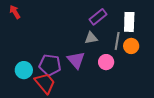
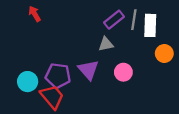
red arrow: (15, 12) -> (35, 14), moved
gray line: (117, 41) -> (134, 20), moved
orange circle: (131, 46) -> (164, 53), moved

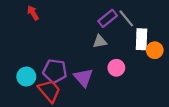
gray line: (134, 20) -> (126, 18), turned -48
white rectangle: (150, 25) -> (142, 39), moved
purple triangle: (88, 70) -> (83, 78), moved

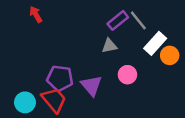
white rectangle: (142, 39) -> (155, 43), turned 40
cyan circle: (26, 77) -> (25, 102), moved

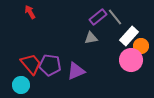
pink circle: (127, 75) -> (131, 60), moved, size x1.5
purple triangle: (91, 86) -> (76, 71), turned 48
red trapezoid: (54, 100) -> (31, 64), moved

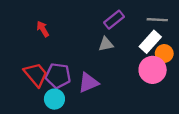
red arrow: (30, 12) -> (43, 29), moved
gray line: (115, 17) -> (157, 20), moved, turned -48
cyan circle: (21, 85) -> (54, 99), moved

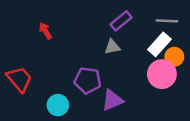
red trapezoid: (36, 75) -> (19, 79), moved
purple pentagon: (58, 76) -> (88, 80), moved
purple triangle: (88, 83) -> (112, 100), moved

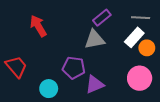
red arrow: (45, 31) -> (38, 26), size x1.5
gray triangle: (112, 47) -> (95, 40), size x1.5
pink circle: (162, 74) -> (140, 78), moved

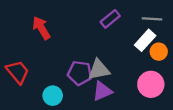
gray triangle: (95, 40) -> (99, 70), moved

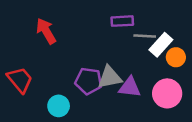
purple rectangle: (110, 19) -> (122, 21), turned 36
gray line: (152, 19) -> (145, 36), moved
purple triangle: (102, 91) -> (130, 87), moved, turned 30

